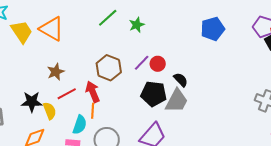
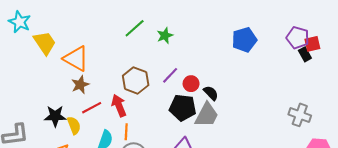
orange triangle: (52, 29) -> (76, 59), moved
red circle: (158, 64) -> (191, 84), moved
orange line: (93, 111) -> (126, 132), moved

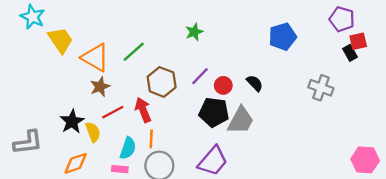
green line: (135, 28) -> (134, 52), moved
purple pentagon: (298, 38) -> (342, 19), moved
black semicircle: (211, 93) -> (255, 83), moved
gray cross: (300, 115) -> (321, 88), moved
black star: (55, 116) -> (72, 121), turned -30

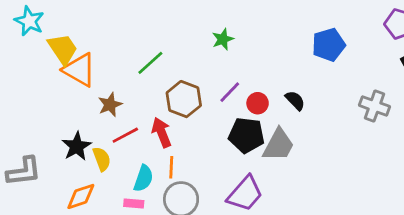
orange triangle: (95, 58) -> (79, 70), moved

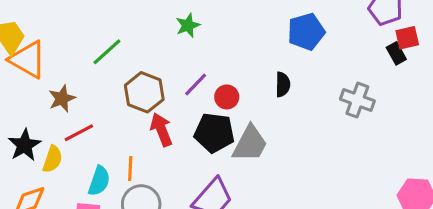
black semicircle: (295, 100) -> (283, 84), moved, turned 45
red arrow: (162, 132) -> (161, 130), moved
yellow semicircle: (102, 159) -> (53, 159), turned 40

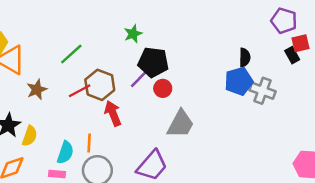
blue pentagon: (306, 32) -> (239, 81), moved
black semicircle: (283, 84) -> (245, 57), moved
red line: (79, 133) -> (80, 91), moved
black pentagon: (214, 133) -> (153, 62), moved

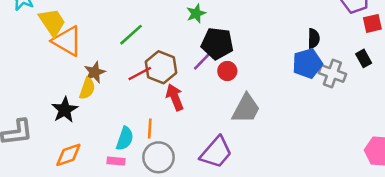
black rectangle: (292, 55) -> (364, 58), moved
yellow semicircle: (30, 136) -> (87, 89), moved

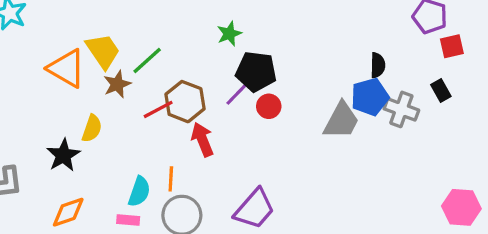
yellow trapezoid: (52, 22) -> (103, 51), moved
brown star: (95, 72) -> (117, 84), moved
gray trapezoid: (246, 109) -> (341, 121), moved

